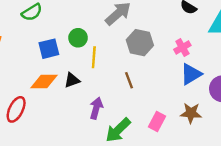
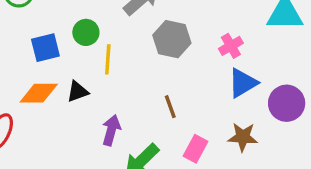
brown line: (129, 80) -> (170, 107), moved

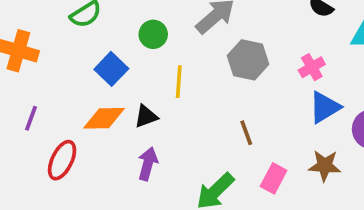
green circle: (86, 32) -> (153, 34), moved
blue square: (45, 48) -> (111, 69), turned -32
purple arrow: (111, 130) -> (148, 164), moved

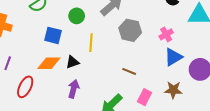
blue square: (111, 69) -> (53, 35), turned -30
brown line: (246, 133) -> (129, 71), turned -48

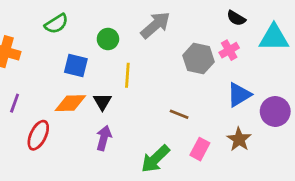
gray hexagon: (130, 30) -> (199, 59), moved
pink cross: (166, 34) -> (229, 50), moved
black triangle: (73, 62) -> (102, 102), turned -40
brown star: (173, 90) -> (239, 139), turned 30

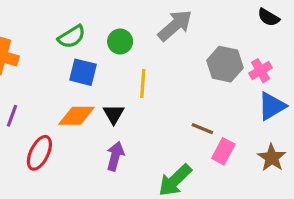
green semicircle: (56, 24) -> (72, 37), moved
pink cross: (229, 50) -> (260, 71), moved
pink rectangle: (200, 149) -> (223, 151), moved

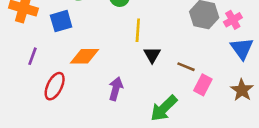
blue square: (83, 72) -> (61, 21), moved, turned -30
blue triangle: (272, 106) -> (242, 48), turned -35
black triangle: (114, 114) -> (152, 55), moved

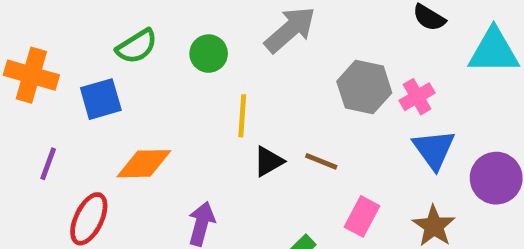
black triangle: (152, 55) -> (269, 161), turned 30
brown line: (186, 67) -> (321, 161), moved

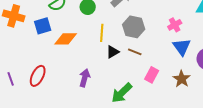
gray hexagon: (364, 87) -> (134, 27), moved
purple line: (48, 164) -> (11, 79), moved, turned -40
orange diamond: (144, 164) -> (66, 39), moved

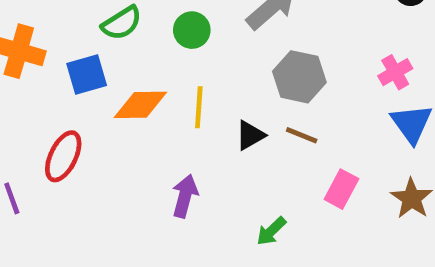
yellow line: (102, 33) -> (199, 107), moved
red ellipse: (38, 76) -> (63, 156), moved
green arrow: (122, 93) -> (271, 231), size x0.6

